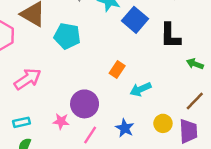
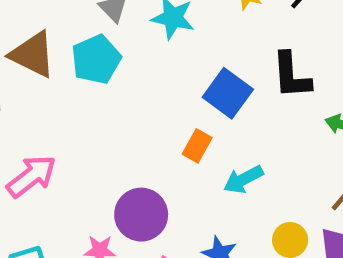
blue square: (135, 20) -> (228, 93), moved
cyan pentagon: (67, 36) -> (96, 59), moved, turned -30

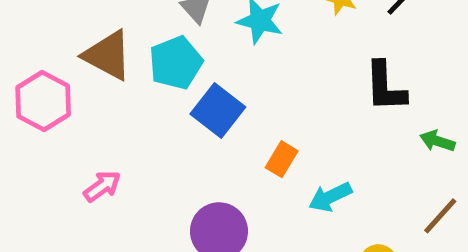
blue square: (228, 93) -> (218, 111), moved
pink arrow: (31, 176) -> (102, 186), size x0.7

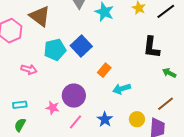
cyan pentagon: (176, 63) -> (55, 50), moved
pink arrow: (102, 186) -> (29, 69), turned 42

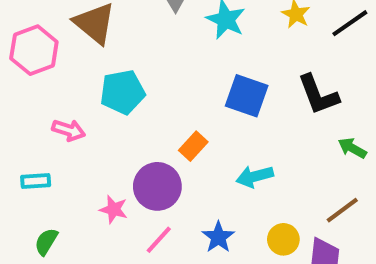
blue square: (81, 46) -> (247, 96), moved, turned -30
black L-shape: (151, 47) -> (318, 95), turned -30
orange rectangle: (104, 70) -> (193, 146), moved
cyan rectangle: (20, 105) -> (36, 181), moved

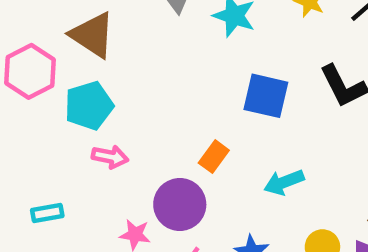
cyan pentagon: (123, 92) -> (89, 106), moved
pink arrow: (69, 130) -> (110, 157), moved

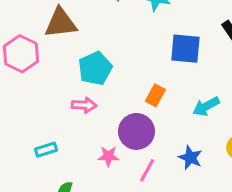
brown triangle: (93, 35) -> (61, 23), turned -32
cyan pentagon: (89, 106) -> (95, 68), moved

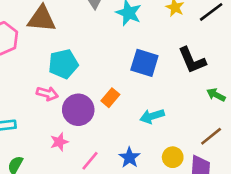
purple circle: (136, 131) -> (78, 110), moved
pink star: (108, 156) -> (59, 142), turned -30

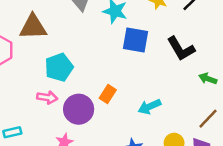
blue square: (144, 63) -> (135, 40), moved

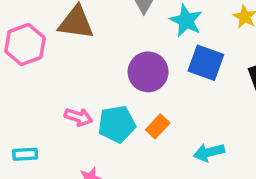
cyan pentagon: (59, 67) -> (117, 124), moved
purple circle: (79, 109) -> (148, 72), moved

